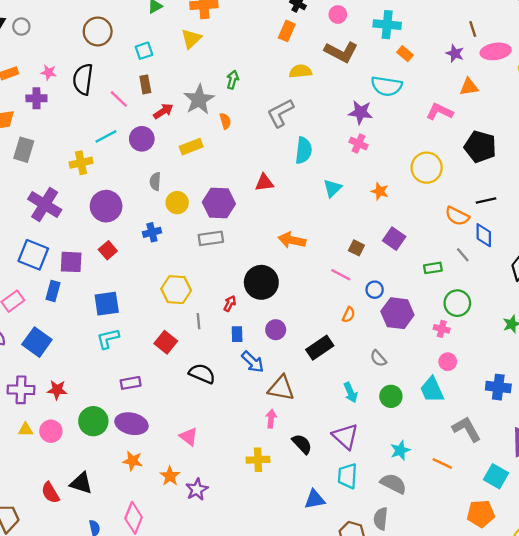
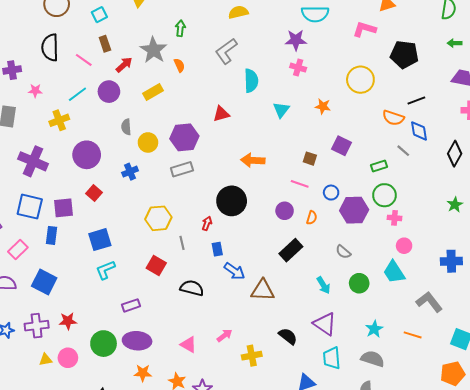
pink star: (49, 72) -> (35, 91), moved
green circle: (457, 303) -> (384, 195), moved
purple circle: (276, 330) -> (285, 211), moved
pink arrow: (271, 419) -> (224, 335), moved, turned 56

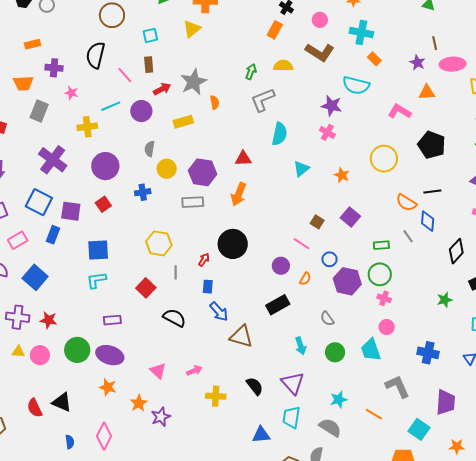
green arrow: (180, 28) -> (251, 72), moved
orange arrow: (253, 160) -> (239, 194), moved, turned -85

